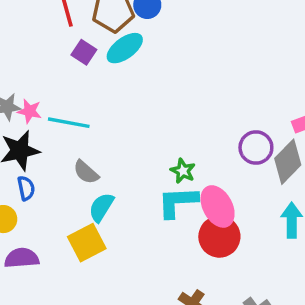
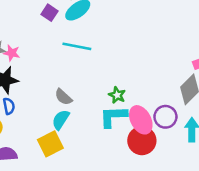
cyan line: (69, 123) -> (77, 46), moved
purple circle: (256, 148) -> (165, 117), moved
gray semicircle: (86, 172) -> (63, 97), moved

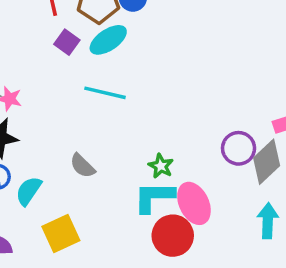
purple circle: (165, 117) -> (239, 148), moved
cyan semicircle: (61, 120) -> (29, 191), moved
red circle: (142, 141) -> (173, 236), moved

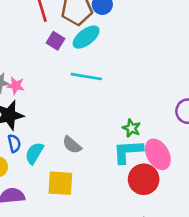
gray semicircle: (82, 166) -> (72, 145), moved
yellow square: (61, 234) -> (60, 183), turned 32

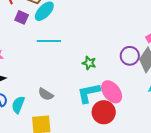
green star: (131, 128) -> (89, 63), moved

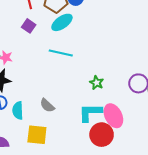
purple square: (22, 17) -> (29, 26), moved
cyan semicircle: (18, 105) -> (18, 111), turned -36

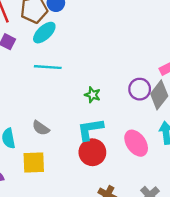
pink ellipse: (113, 116) -> (136, 143), moved
red circle: (102, 135) -> (92, 152), moved

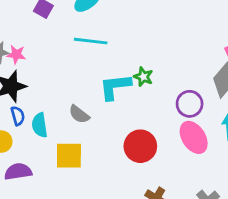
purple circle: (140, 89) -> (190, 104), moved
cyan L-shape: (90, 129) -> (115, 87), moved

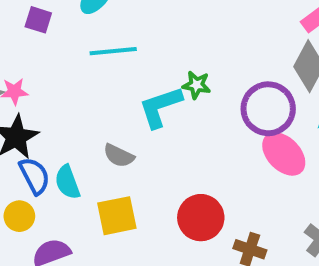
purple circle: (190, 104) -> (268, 109), size x1.4
blue semicircle: (18, 116) -> (34, 176), size x1.4
red circle: (140, 146) -> (201, 218), moved

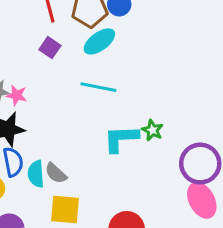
gray semicircle: (119, 156) -> (56, 173), moved

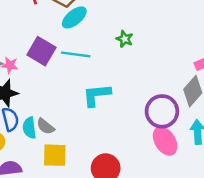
purple square: (50, 48) -> (41, 51), moved, size x1.6
green star: (153, 130) -> (125, 39), moved

